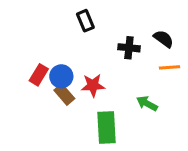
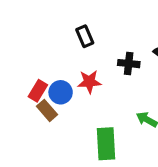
red star: (93, 85) -> (89, 82), moved
brown rectangle: (64, 94) -> (47, 110), moved

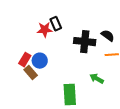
black cross: (129, 64) -> (85, 42), size x1.5
red star: (89, 82) -> (45, 30), moved

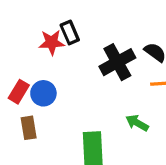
black cross: (85, 42) -> (117, 62), turned -35
brown rectangle: (31, 73) -> (29, 128), moved, turned 32

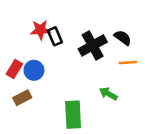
black rectangle: (70, 33) -> (55, 36), moved
brown rectangle: (29, 128) -> (22, 98), turned 72

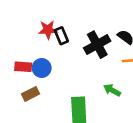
red rectangle: (14, 69) -> (23, 67), turned 63

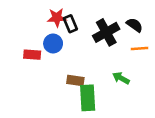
blue circle: (42, 68) -> (53, 44), moved
brown rectangle: (31, 94) -> (75, 81), moved, turned 35

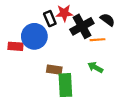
red star: (57, 18) -> (64, 13), moved
blue circle: (53, 44) -> (34, 36), size x1.5
orange line: (140, 48) -> (97, 40), moved

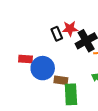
blue circle: (34, 36) -> (43, 68), moved

